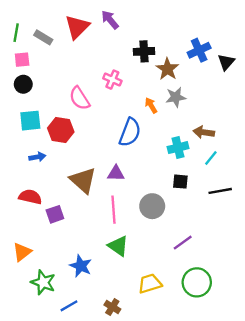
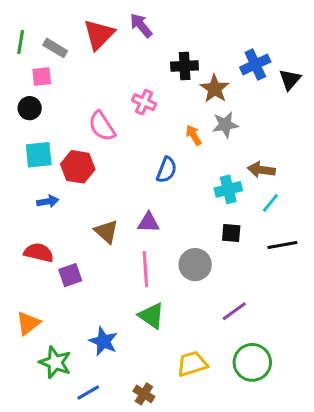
pink square: (22, 60) -> (42, 77), moved
blue semicircle: (130, 132) -> (167, 170), size x0.7
brown triangle: (83, 180) -> (106, 231), size x0.7

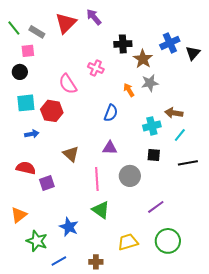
green line: (21, 42) -> (14, 28), turned -49
purple triangle: (148, 222) -> (110, 148), moved
brown cross: (144, 394) -> (96, 262), turned -32

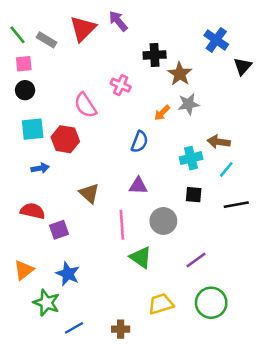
blue cross: (170, 43) -> (216, 40), moved, turned -30
pink square: (28, 51) -> (24, 64), moved
orange arrow: (129, 90) -> (162, 113), turned -104
green triangle: (101, 210) -> (141, 257), moved
blue star: (69, 227) -> (68, 274), moved

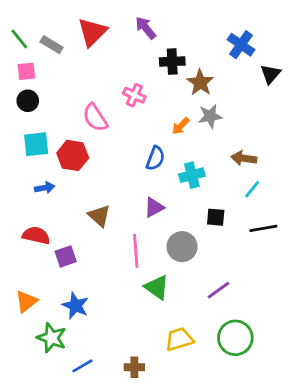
purple arrow: (118, 21) -> (146, 28), moved
cyan cross: (191, 158) -> (192, 175), moved
purple triangle: (138, 186) -> (154, 207), turned -30

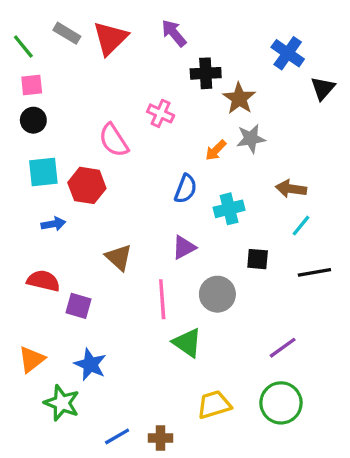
gray rectangle: (52, 45) -> (67, 33), moved
purple square: (66, 256) -> (79, 306), turned 35
purple line: (219, 290) -> (283, 348), moved
blue line: (82, 366) -> (117, 436), moved

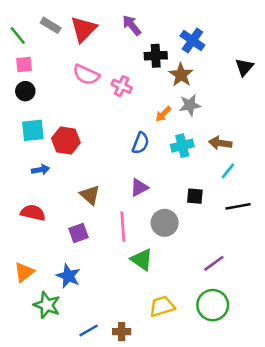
blue cross: (288, 53) -> (192, 41), moved
pink semicircle: (114, 140) -> (86, 75), moved, turned -32
cyan cross: (229, 209) -> (182, 146), moved
purple square: (79, 306) -> (78, 233), moved, turned -36

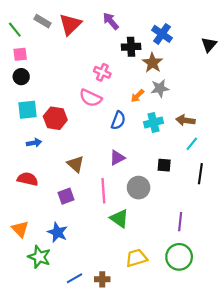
black triangle: (244, 67) -> (209, 45), moved
pink semicircle: (86, 75) -> (91, 98), moved
black line: (238, 206) -> (200, 174), turned -72
purple line: (214, 263) -> (180, 222), turned -48
orange triangle: (24, 272) -> (20, 229), turned -36

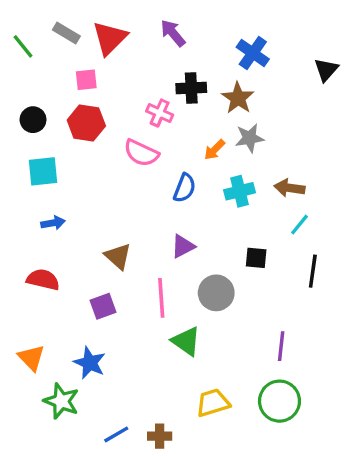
black cross: (131, 47) -> (191, 88), moved
pink square: (20, 54) -> (86, 80), moved
red hexagon: (55, 118) -> (86, 123), moved

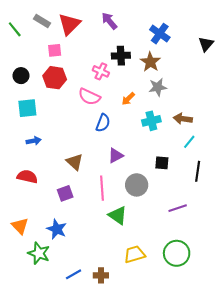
orange arrow: (215, 150) -> (128, 99), moved
blue semicircle: (185, 188) -> (103, 123), moved
purple line: (281, 346) -> (178, 208), moved, turned 66

